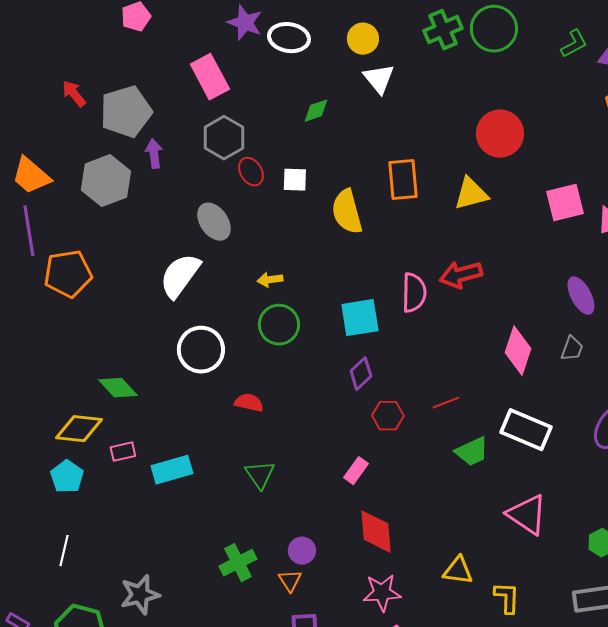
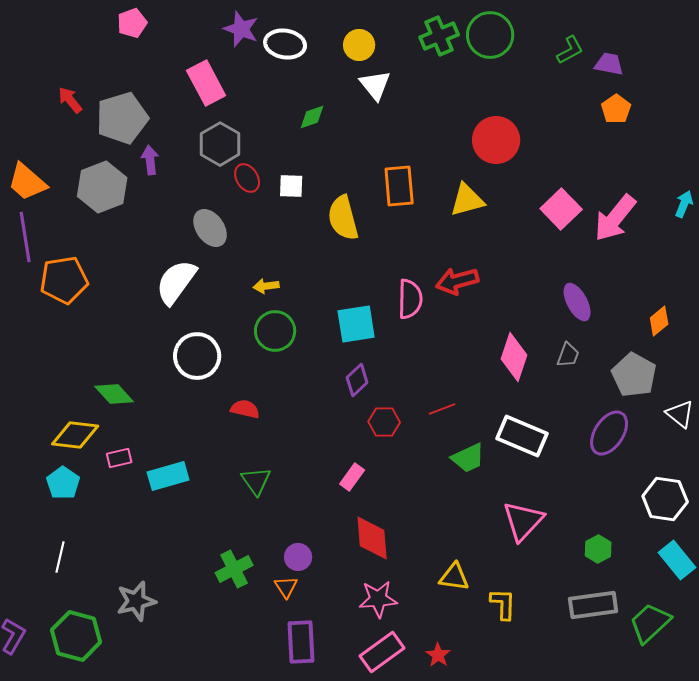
pink square: (565, 203) -> (561, 209), turned -30
pink triangle: (527, 515) -> (523, 521), turned 39

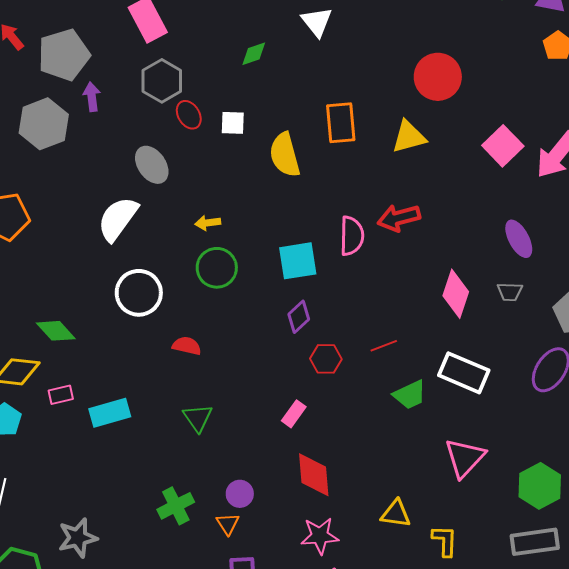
gray trapezoid: (568, 355) -> (510, 292), turned 72
green hexagon: (598, 549) -> (540, 486), size x1.6

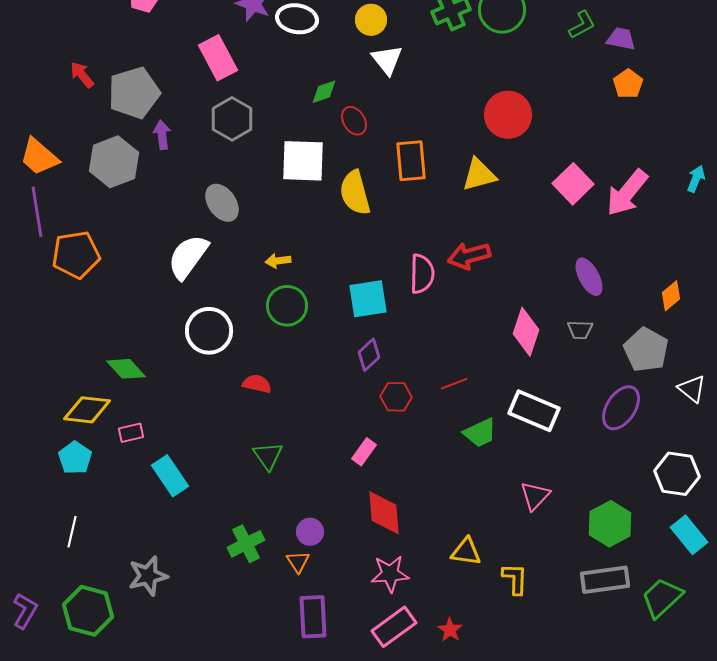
red ellipse: (189, 115) -> (354, 121), moved
white square: (233, 123) -> (303, 161), size x1.8
cyan rectangle: (110, 413) -> (170, 476), moved, turned 72
pink triangle: (465, 458) -> (535, 496), size x0.7

